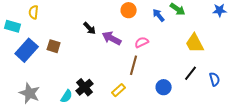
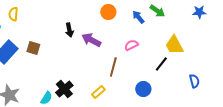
black arrow: (90, 28) -> (69, 30), turned 32
pink semicircle: (142, 42) -> (131, 45), moved
black line: (191, 73) -> (161, 64), moved

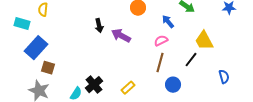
blue arrow: (138, 17) -> (168, 22), moved
brown square: (33, 48) -> (48, 68), moved
brown line: (113, 67) -> (160, 63), moved

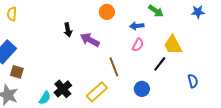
blue arrow: (168, 22) -> (137, 26), turned -56
pink semicircle: (161, 41) -> (138, 45), moved, turned 144
brown line: (160, 63) -> (114, 67), moved, turned -36
yellow rectangle: (128, 88) -> (97, 92), size x1.5

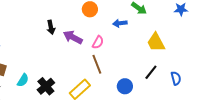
pink semicircle: (138, 45) -> (98, 42), moved
black line: (160, 64) -> (151, 72), moved
cyan semicircle: (45, 98) -> (23, 80), moved

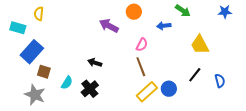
black arrow: (51, 27) -> (95, 63), moved, turned 120
purple arrow: (73, 37) -> (109, 26), moved
yellow rectangle: (80, 89) -> (147, 92), moved

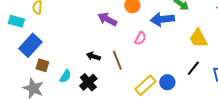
blue arrow: (164, 26) -> (162, 19), size x1.6
brown line: (141, 67) -> (117, 60), moved

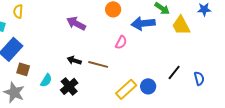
purple arrow: (107, 19) -> (76, 23), moved
yellow trapezoid: (198, 38) -> (181, 25), moved
brown line: (117, 60) -> (98, 64), turned -54

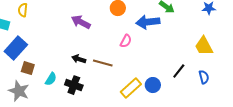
yellow trapezoid: (181, 25) -> (204, 46), moved
black cross: (69, 86) -> (74, 85), turned -30

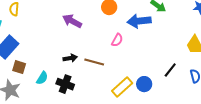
black arrow: (79, 59) -> (70, 58), turned 152

